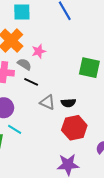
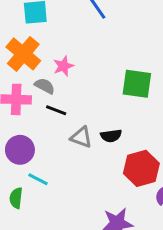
red hexagon: (74, 128) -> (141, 168), moved

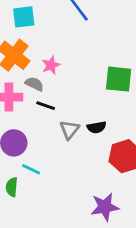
gray triangle: (81, 137) -> (69, 130), turned 50

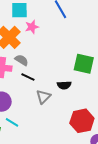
pink star: (51, 65) -> (32, 27), moved
black semicircle: (97, 127) -> (64, 85), moved

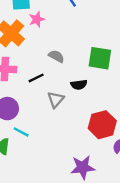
gray semicircle: (22, 60) -> (56, 56), moved
black line: (28, 77) -> (36, 78), turned -48

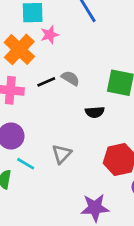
black line: (36, 78) -> (46, 82), moved
gray triangle: (56, 100) -> (62, 154), moved

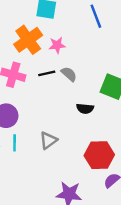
pink star: (50, 35) -> (57, 45), moved
cyan line: (26, 164) -> (15, 143), turned 49

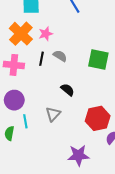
black line: (47, 73) -> (42, 59), turned -56
black semicircle: (85, 109) -> (68, 90), moved, turned -136

